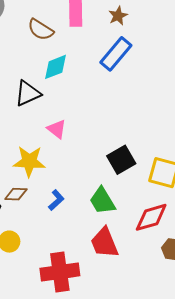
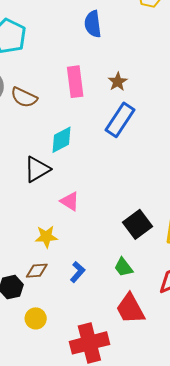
brown semicircle: (41, 30) -> (24, 97), moved
yellow star: (29, 161) -> (46, 237), size x0.7
green trapezoid: (102, 201) -> (123, 267), size x0.7

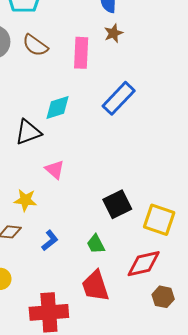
brown star: (118, 82) -> (113, 33), moved
brown semicircle: (24, 97) -> (35, 45), moved

